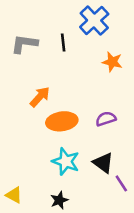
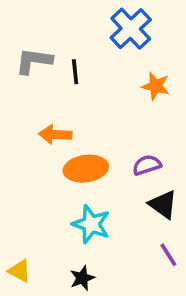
black line: (63, 42) -> (75, 72), moved
orange arrow: (40, 97) -> (55, 135), turned -130
black triangle: (103, 163) -> (163, 204), moved

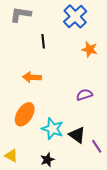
gray L-shape: (34, 61) -> (21, 14), moved
orange ellipse: (86, 169) -> (25, 114), moved, turned -50
black triangle: (163, 204) -> (77, 135), moved

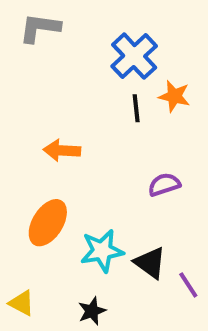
blue cross: (75, 16) -> (134, 56), moved
black line: (43, 41) -> (136, 108), moved
cyan star: (52, 129) -> (102, 251), turned -30

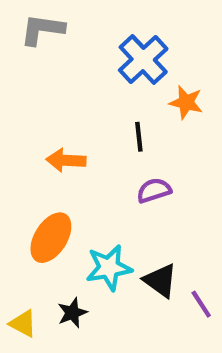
black line: (136, 108) -> (139, 137), moved
purple semicircle: (164, 185) -> (154, 190), moved
black star: (92, 311) -> (72, 313), moved

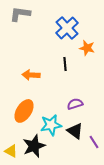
purple semicircle: (154, 190) -> (75, 104), moved
black star: (72, 313) -> (34, 146), size x1.6

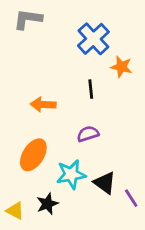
purple semicircle: (75, 104) -> (88, 134), moved
black star: (34, 146) -> (47, 204), size x0.7

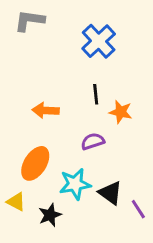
orange star: (121, 67) -> (121, 112), moved
yellow triangle: (15, 211) -> (16, 202), moved

